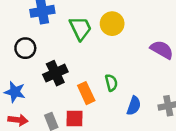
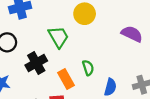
green trapezoid: (80, 28) -> (59, 37), moved

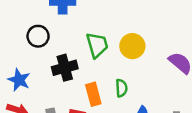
yellow circle: (85, 14) -> (132, 46), moved

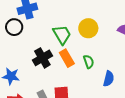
black circle: (38, 36) -> (14, 27), moved
orange rectangle: (93, 94) -> (67, 58), moved

